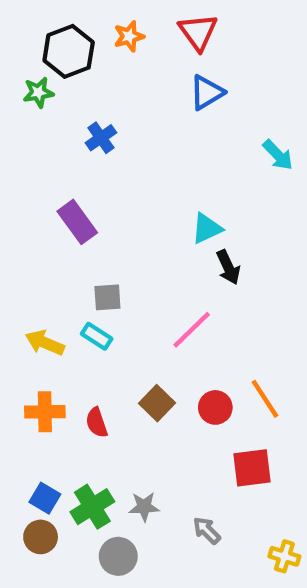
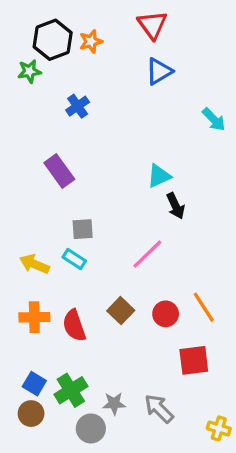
orange star: (129, 36) -> (91, 41), moved
red semicircle: (97, 423) -> (74, 325), size x1.4
gray star: (144, 507) -> (114, 404), moved
gray arrow: (207, 530) -> (159, 409), size x1.4

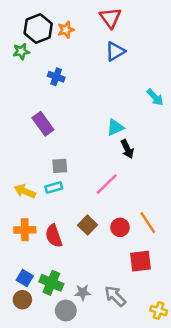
blue cross: (78, 106) -> (56, 77), turned -35
cyan arrow: (214, 119) -> (155, 97), moved
cyan rectangle: (74, 259) -> (54, 188), turned -49
green cross: (71, 390) -> (51, 283), turned -35

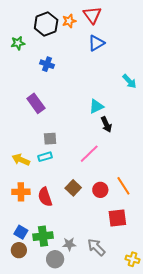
black hexagon: (38, 29) -> (46, 24), moved
orange star: (66, 30) -> (69, 21), moved
green cross: (51, 283) -> (43, 236), turned -30

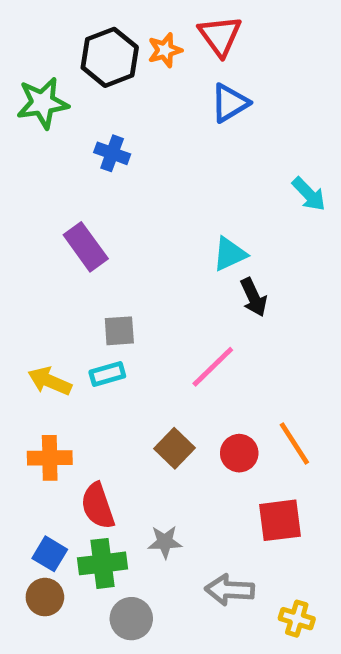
green star: (18, 43) -> (43, 103), size x1.5
red semicircle: (45, 197) -> (98, 506), moved
gray star: (69, 244) -> (165, 542), moved
gray arrow: (96, 247) -> (230, 590), turned -42
yellow cross: (132, 259) -> (297, 619), moved

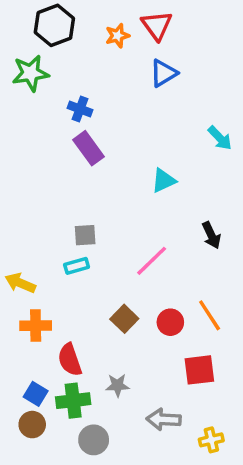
black hexagon: (110, 57) -> (54, 25), moved
purple rectangle: (86, 247) -> (88, 148), moved
black arrow: (254, 297) -> (211, 235), moved
yellow arrow: (50, 381) -> (20, 283), moved
yellow cross: (297, 619) -> (211, 440), turned -30

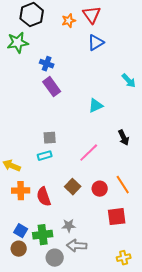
red semicircle: (70, 360) -> (44, 197), moved
gray arrow: (164, 419) -> (77, 246), moved

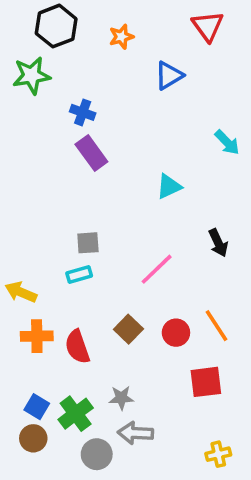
red triangle: (92, 15) -> (208, 26), moved
green cross: (43, 235) -> (76, 414), turned -30

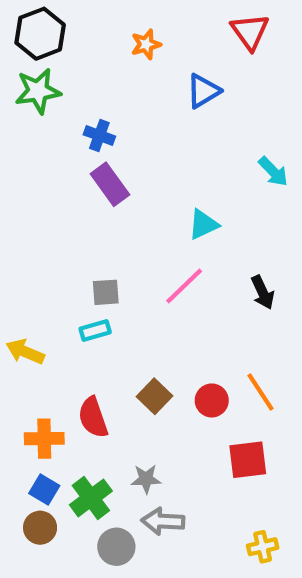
black hexagon: (56, 26) -> (40, 34), moved
pink line: (157, 269) -> (184, 286), moved
orange cross: (37, 336) -> (44, 439), moved

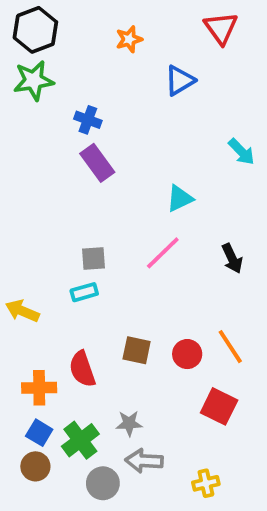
brown square: (154, 396) -> (137, 350), turned -32
red square: (248, 460) -> (219, 406), turned 33
yellow cross: (263, 547) -> (206, 483), moved

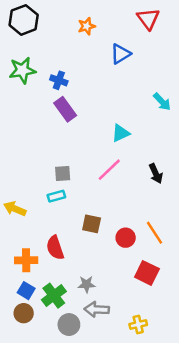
green star: (34, 80) -> (22, 70), moved
brown square: (137, 350) -> (92, 224), moved

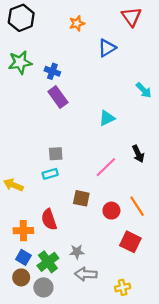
pink line: (109, 170) -> (106, 167), moved
gray circle: (69, 325) -> (43, 287), moved

